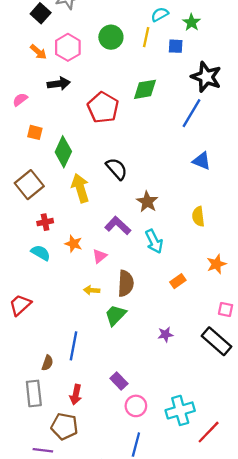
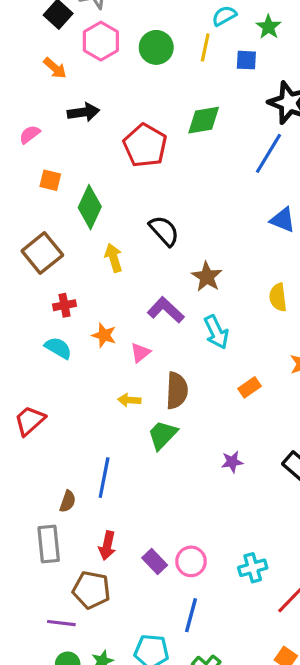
pink hexagon: (68, 47) -> (101, 41), moved
yellow arrow: (80, 188) -> (114, 258), size x0.7
purple rectangle: (119, 381) -> (155, 561), moved
cyan cross: (180, 410) -> (253, 568), size x0.7

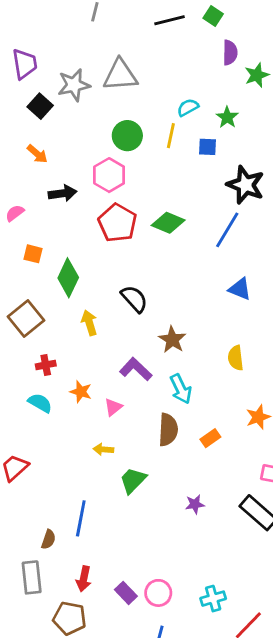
pink hexagon: (101, 41) -> (109, 175), moved
green diamond: (204, 120) -> (168, 223), moved, turned 32
brown semicircle: (177, 391) -> (168, 430), moved

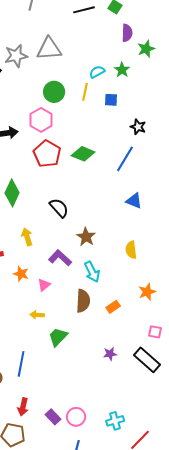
green star: (227, 117) -> (122, 70), moved
black star: (245, 185) -> (138, 127), size x0.6
yellow arrow: (89, 323) -> (27, 237), moved
purple star: (195, 504) -> (110, 354), moved

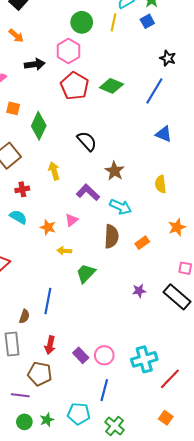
blue square: (111, 100) -> (147, 21), moved, turned -32
cyan arrow: (92, 272) -> (121, 207), turned -40
orange star: (21, 274) -> (48, 227), moved
cyan cross: (115, 421) -> (144, 359), size x1.4

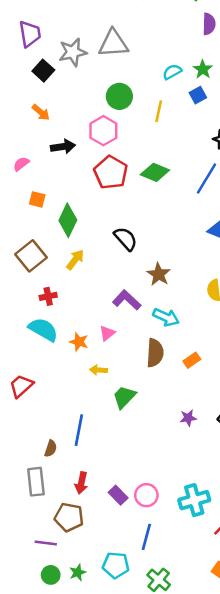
yellow line: (113, 22) -> (159, 111), moved
yellow arrow: (54, 171) -> (75, 260), moved, turned 54
cyan semicircle: (18, 217) -> (43, 330), size x1.4

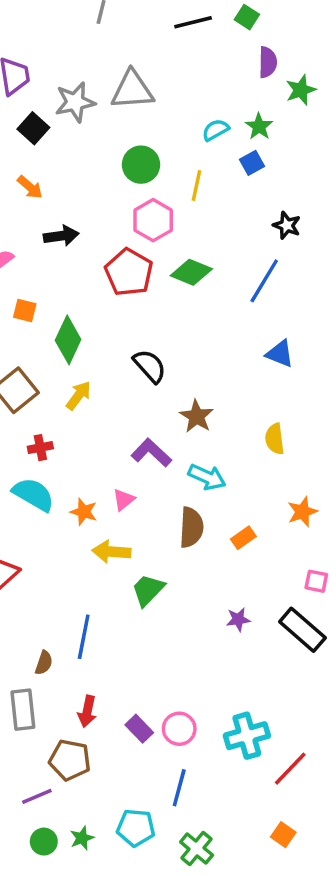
pink hexagon: (103, 131) -> (153, 220), moved
yellow arrow: (99, 370) -> (111, 552), size x1.5
purple line: (46, 543) -> (37, 796), turned -30

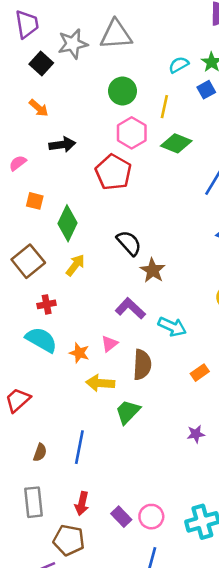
green diamond: (191, 272) -> (176, 143), moved
brown star: (197, 416) -> (153, 270), moved
brown semicircle: (191, 527) -> (142, 365), moved
brown semicircle: (44, 663) -> (40, 452), moved

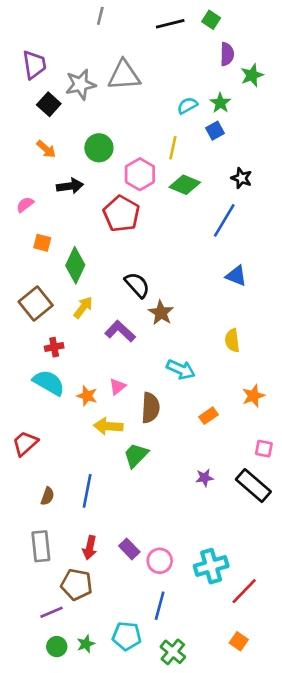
green circle: (123, 91) -> (99, 148), moved
purple L-shape: (130, 308) -> (120, 331), moved
purple rectangle: (121, 517) -> (129, 549), moved

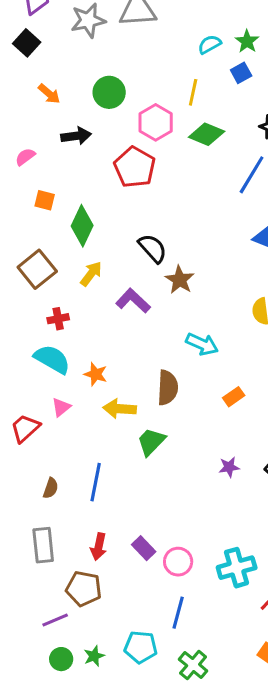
black square: (49, 104) -> (27, 43), moved
pink triangle: (117, 387) -> (61, 407), moved

